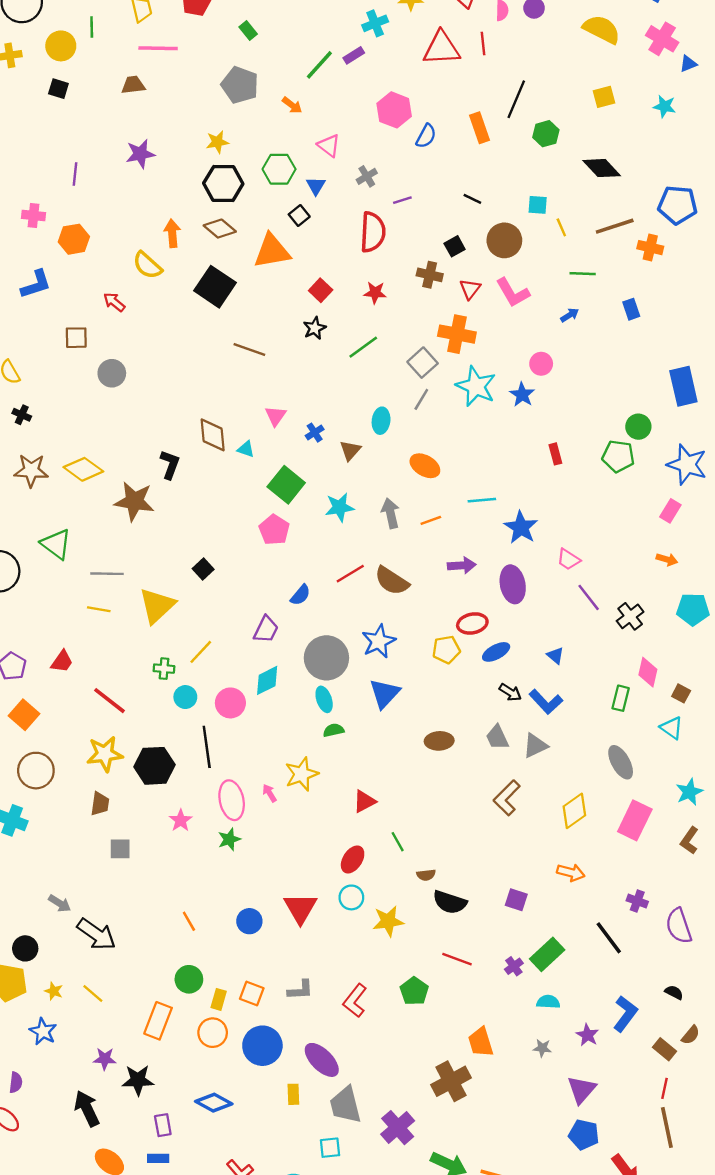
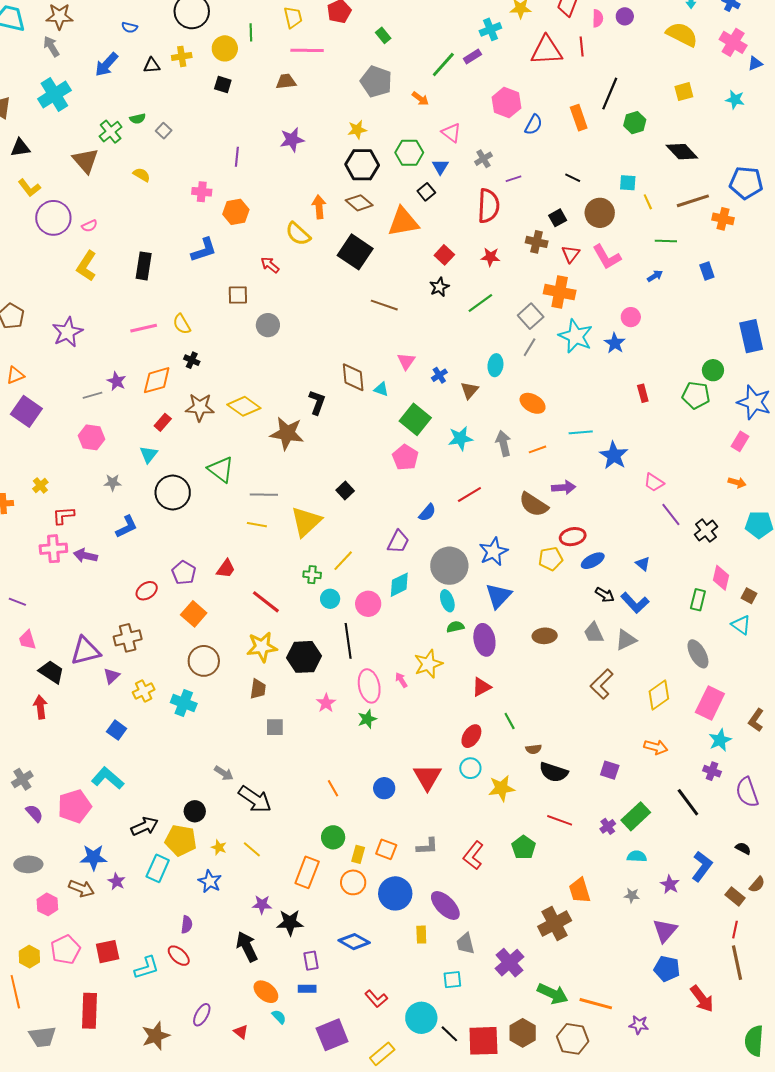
brown semicircle: (392, 581) -> (534, 505), moved
purple ellipse: (513, 584) -> (484, 640), moved
cyan star: (689, 792) -> (720, 740), moved
gray trapezoid: (345, 1105) -> (465, 944), size x0.7

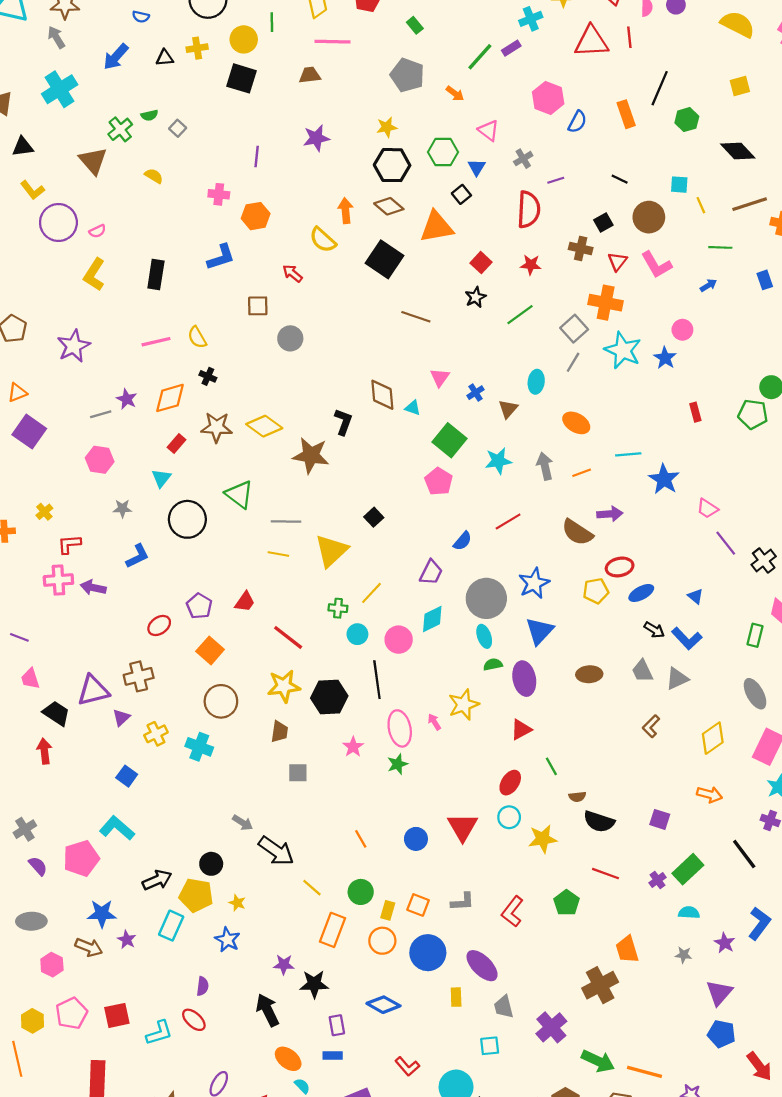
black square: (223, 85) -> (242, 78), size x1.6
brown L-shape: (602, 684) -> (651, 726), size x0.7
yellow line: (252, 849) -> (312, 888), moved

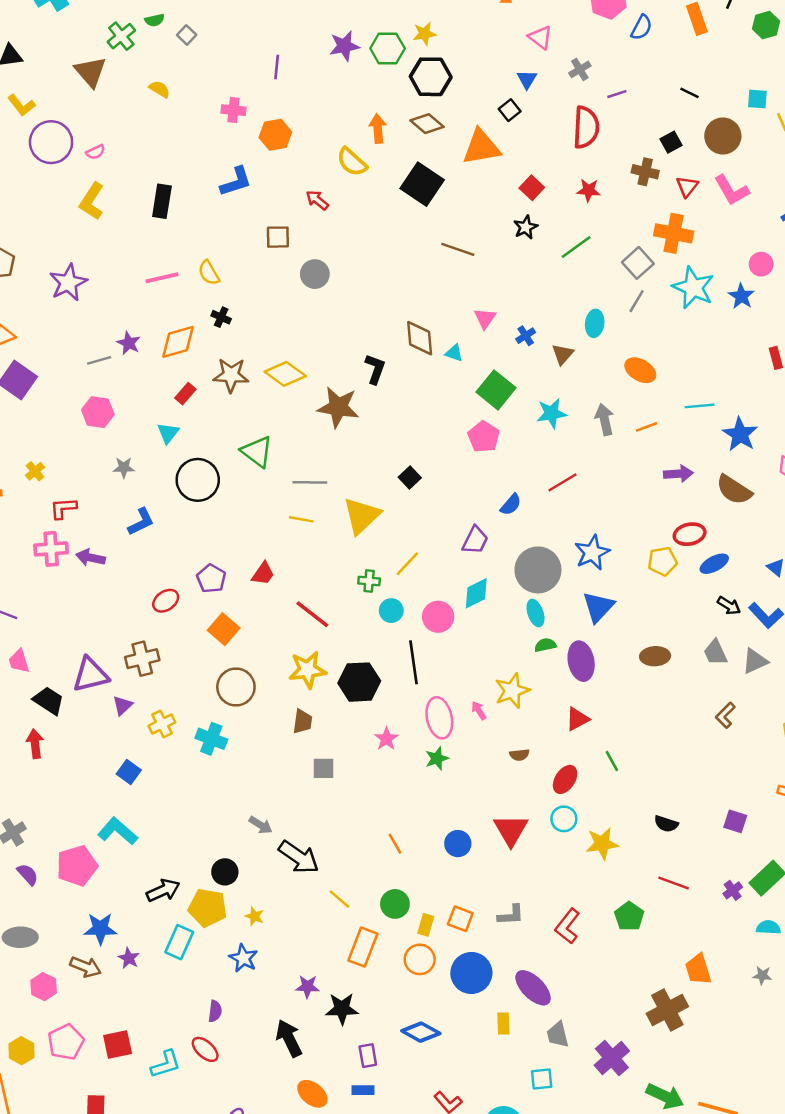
green hexagon: (443, 152) -> (388, 48), moved
brown semicircle: (577, 532) -> (734, 490), moved
brown semicircle: (577, 797) -> (519, 755), moved
black semicircle: (599, 822) -> (666, 824), size x0.7

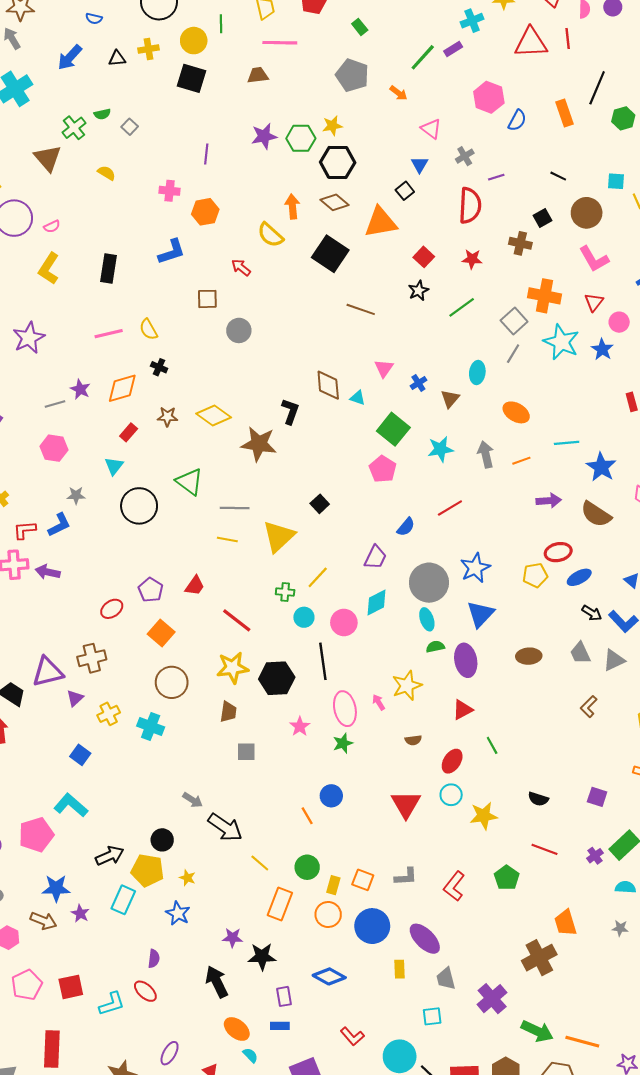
red triangle: (687, 187) -> (594, 302), moved
brown star: (231, 375) -> (167, 417), size x0.7
blue L-shape: (141, 522) -> (59, 525), moved
blue circle: (458, 844) -> (331, 796), moved

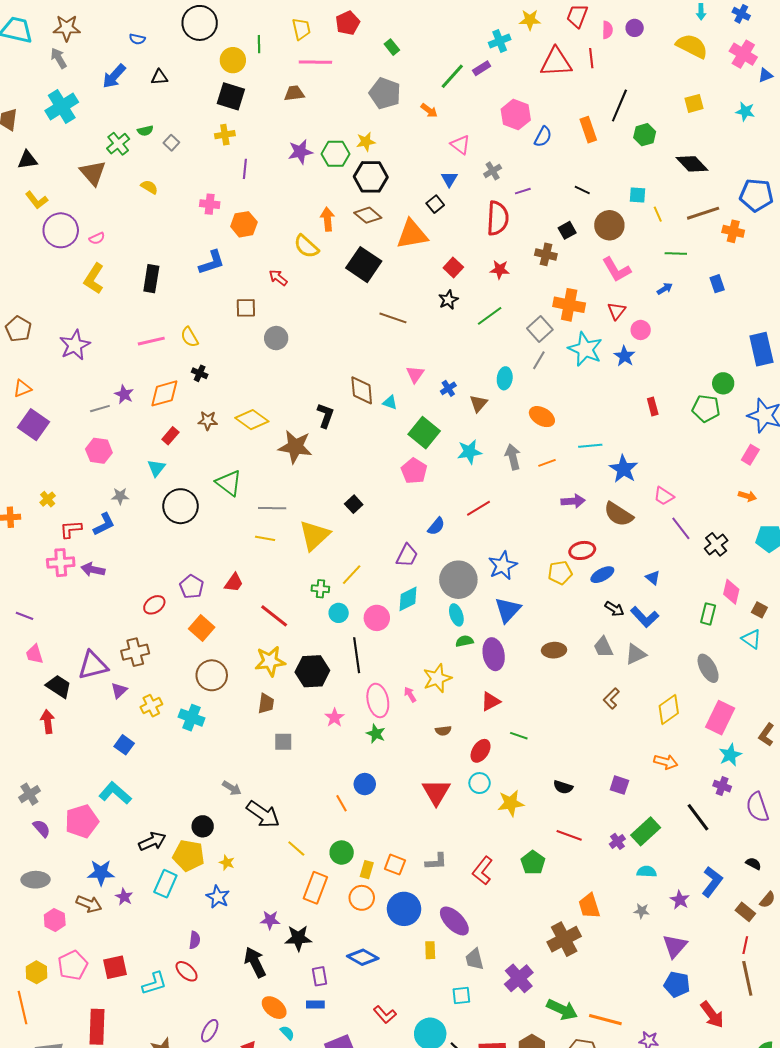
yellow cross: (149, 49) -> (225, 135), moved
green star: (343, 743) -> (376, 734), turned -30
green line: (492, 745) -> (519, 736), turned -42

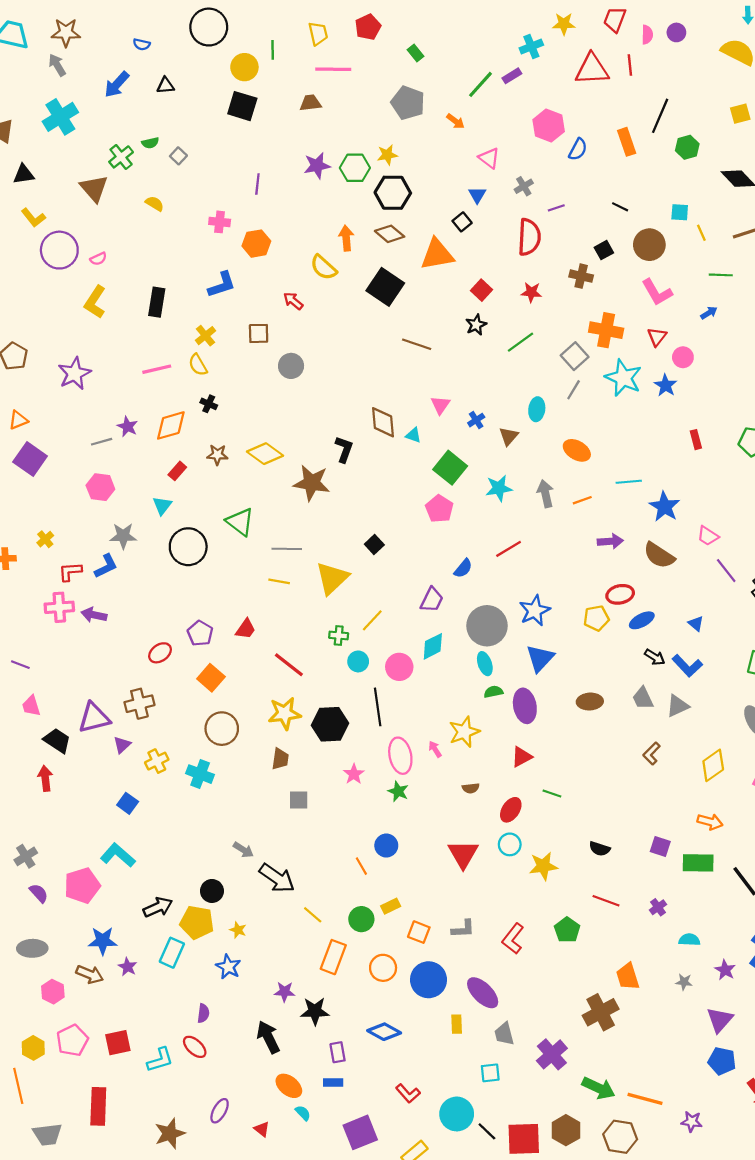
yellow cross: (225, 135) -> (205, 336), moved, turned -30
gray star: (120, 496) -> (123, 536), size x1.4
green rectangle: (646, 831) -> (698, 863), moved, turned 44
yellow rectangle: (367, 870) -> (391, 906), moved, turned 48

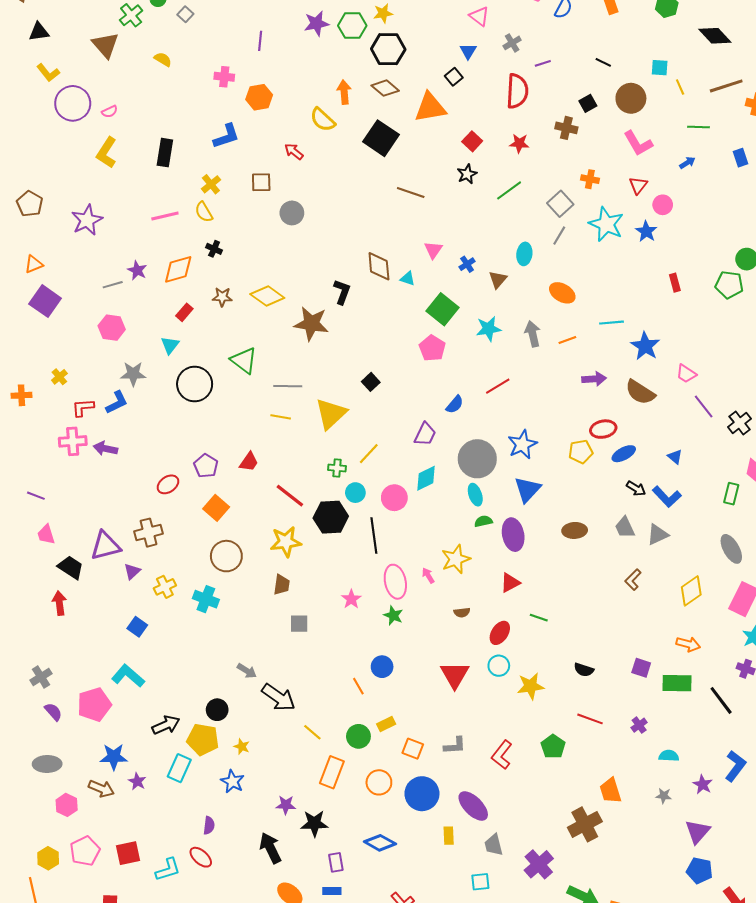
orange cross: (606, 330) -> (590, 179), size x0.6
black hexagon: (330, 724) -> (331, 517), moved

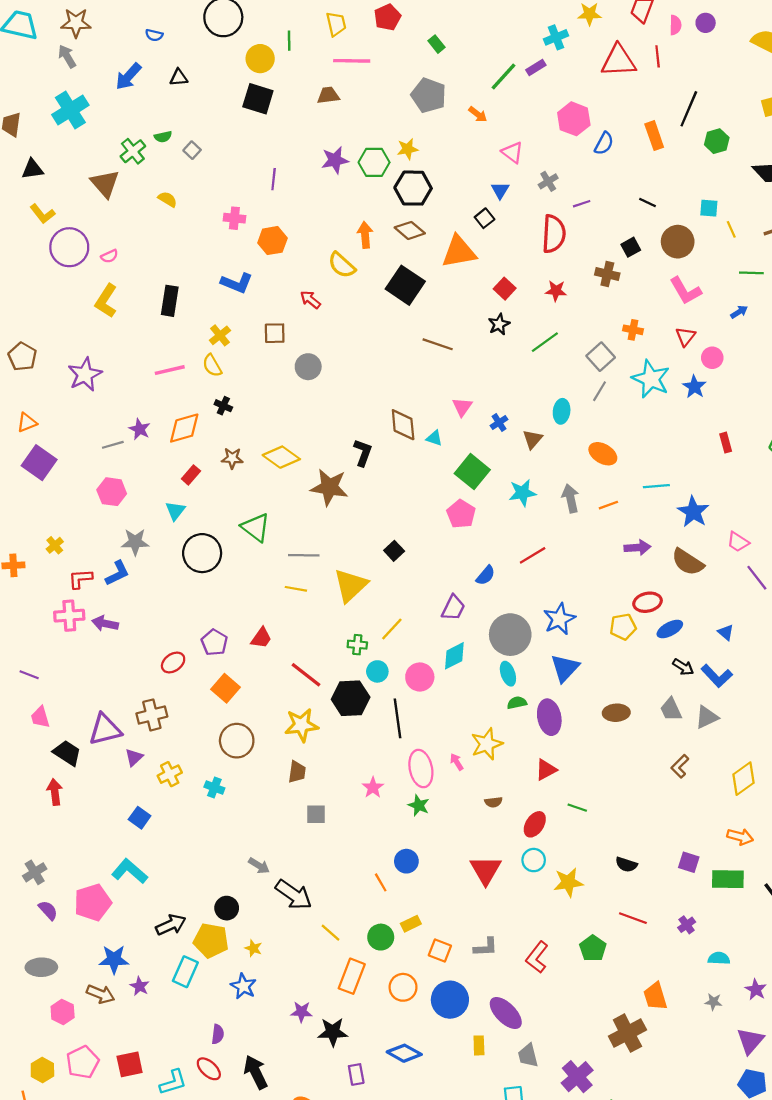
blue L-shape: (226, 136) -> (237, 283), turned 40
cyan cross: (206, 599) -> (214, 788), size x0.7
black arrow: (270, 848) -> (256, 1072), moved

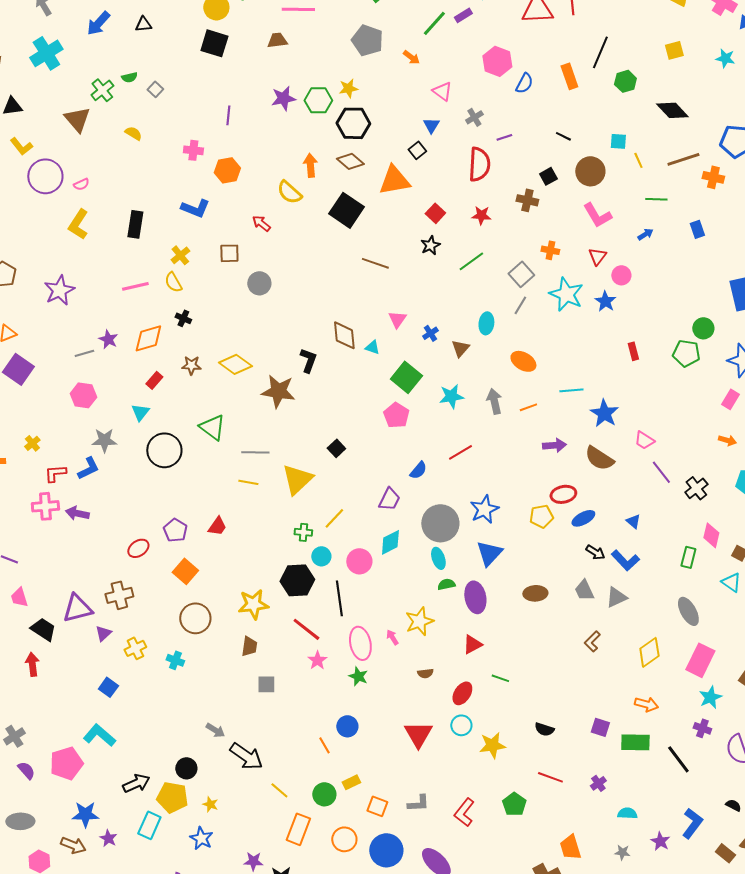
red line: (306, 675) -> (306, 629), moved

